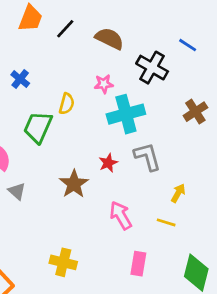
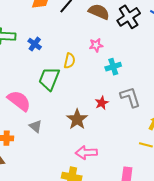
black cross: (152, 68) -> (129, 17), moved, turned 30
cyan cross: (126, 114) -> (113, 67), size x0.6
pink arrow: (121, 215) -> (86, 153), moved, turned -60

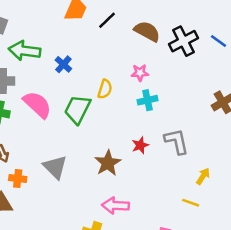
cyan cross: (113, 67) -> (147, 100), moved
pink semicircle: (19, 101) -> (37, 105), moved
gray triangle: (36, 126) -> (55, 167), size x1.5

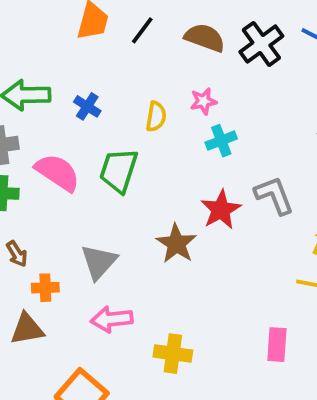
yellow semicircle: (105, 89) -> (156, 116), moved
red star: (140, 145) -> (221, 210), size x1.5
gray triangle: (55, 167) -> (99, 262), turned 36
pink arrow: (115, 206) -> (112, 319), moved

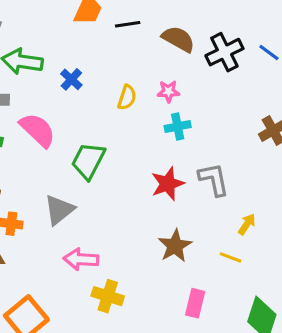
black line: (142, 30) -> (128, 24), turned 35
green trapezoid: (119, 170) -> (88, 161), moved
brown star: (176, 244) -> (175, 246), moved
pink arrow: (112, 319) -> (81, 259), moved

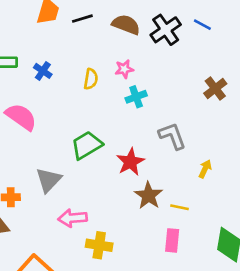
green trapezoid: (88, 161) -> (87, 145), moved, turned 40
red star: (168, 184) -> (130, 162), moved
yellow line: (231, 257) -> (180, 207), moved

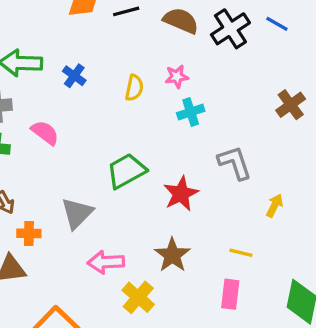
pink semicircle: (21, 117) -> (45, 133), size x0.7
brown star: (148, 196) -> (172, 255), moved
yellow cross: (99, 245) -> (138, 297), turned 30

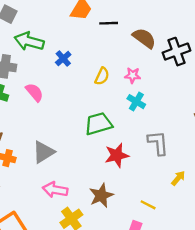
cyan cross: (191, 112) -> (136, 102), turned 36
green trapezoid: (126, 171) -> (98, 124), moved

